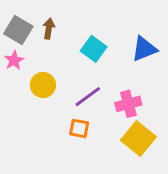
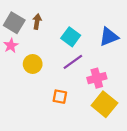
purple line: (88, 97) -> (73, 62), moved

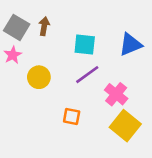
cyan square: (71, 37) -> (85, 44), turned -30
pink cross: (97, 78) -> (116, 94), turned -36

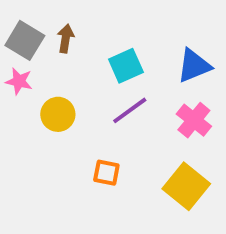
cyan square: (85, 44) -> (126, 66), turned -30
pink star: (13, 55) -> (19, 81), turned -30
pink cross: (116, 94) -> (194, 120), moved

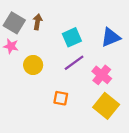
pink cross: (194, 120) -> (102, 75), moved

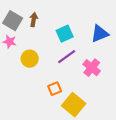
orange square: (61, 98) -> (55, 89), turned -32
yellow square: (106, 106) -> (74, 105), moved

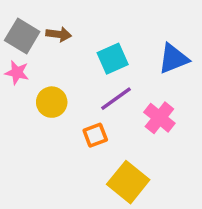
brown arrow: (34, 20) -> (59, 34), turned 88
orange square: (55, 89) -> (95, 135), moved

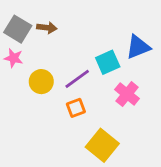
cyan square: (113, 59) -> (108, 62), moved
purple line: (116, 99) -> (77, 79), moved

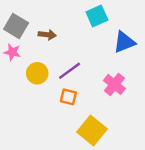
brown arrow: (47, 28) -> (47, 35), moved
cyan square: (108, 62) -> (97, 16), moved
orange square: (76, 108) -> (68, 97), turned 35

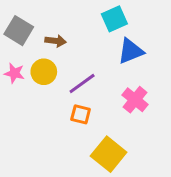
blue triangle: (124, 42) -> (131, 51), moved
pink star: (12, 52) -> (14, 73), moved
yellow circle: (37, 73) -> (44, 72), moved

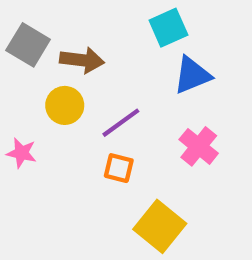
brown arrow: (56, 41) -> (82, 60), size x1.4
pink star: (14, 73) -> (22, 153), moved

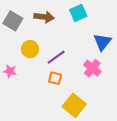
brown arrow: (82, 60) -> (44, 17), moved
blue triangle: (192, 75) -> (102, 42), moved, turned -30

